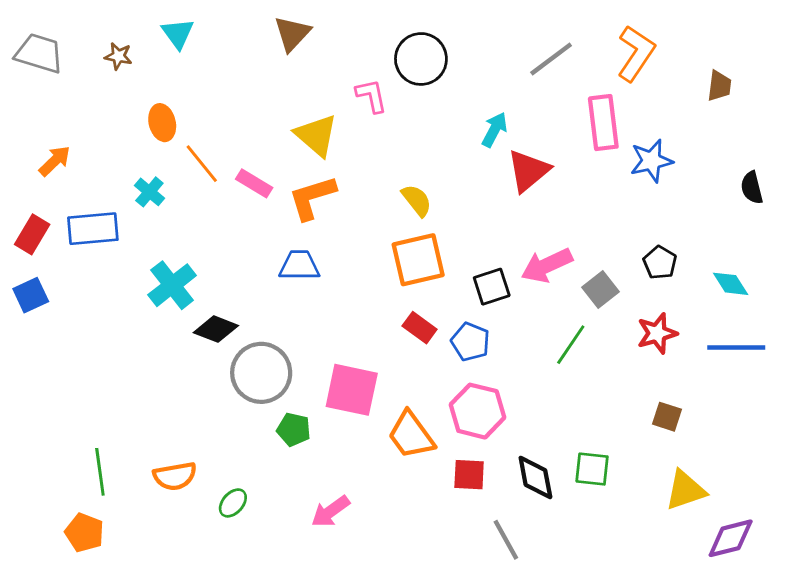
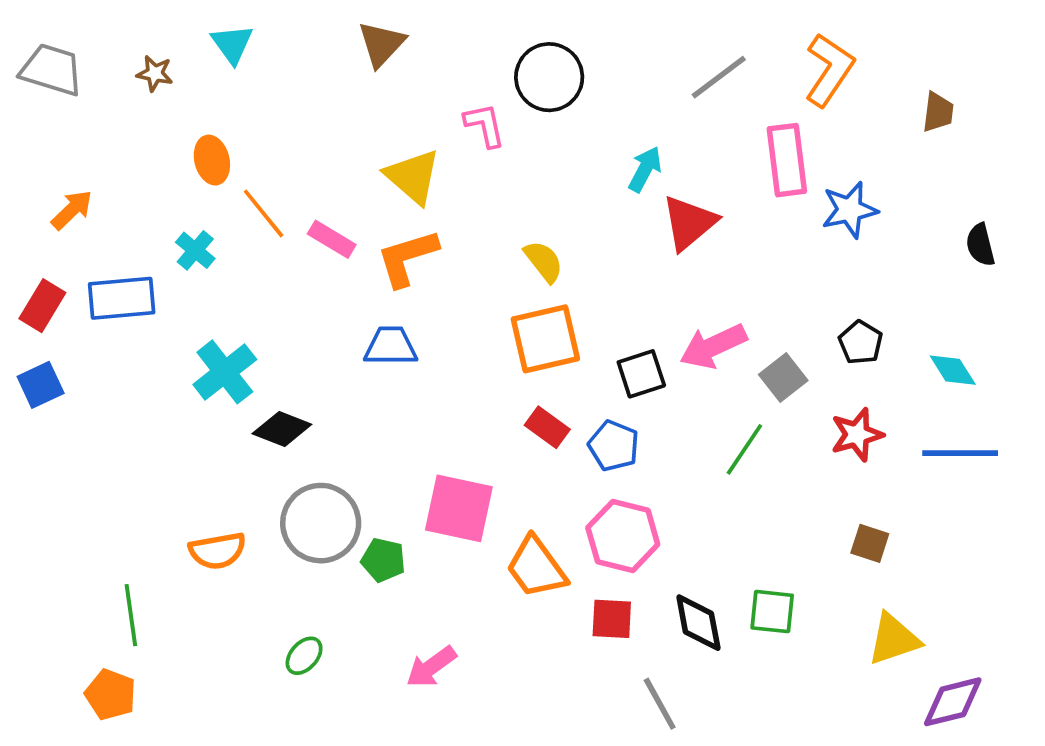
gray circle: (261, 373) -> (321, 523), moved
orange semicircle: (175, 476) -> (217, 551), moved

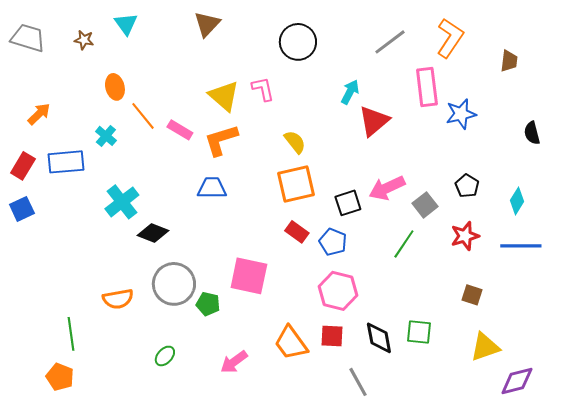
pink L-shape: (485, 125) -> (263, 89), moved
cyan diamond: (953, 370) -> (517, 201), turned 64
orange trapezoid: (536, 567) -> (291, 343), moved

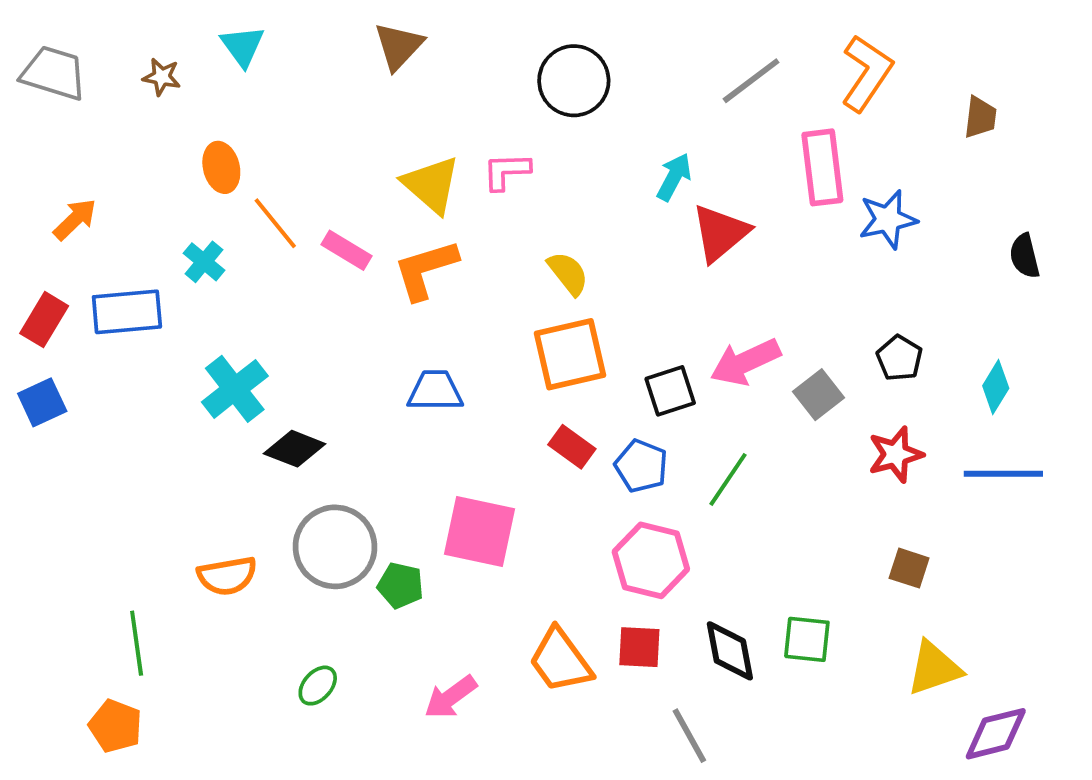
pink L-shape: (263, 89) -> (506, 171), turned -80
blue trapezoid: (212, 188) -> (435, 391), moved
green line: (404, 244) -> (728, 479), moved

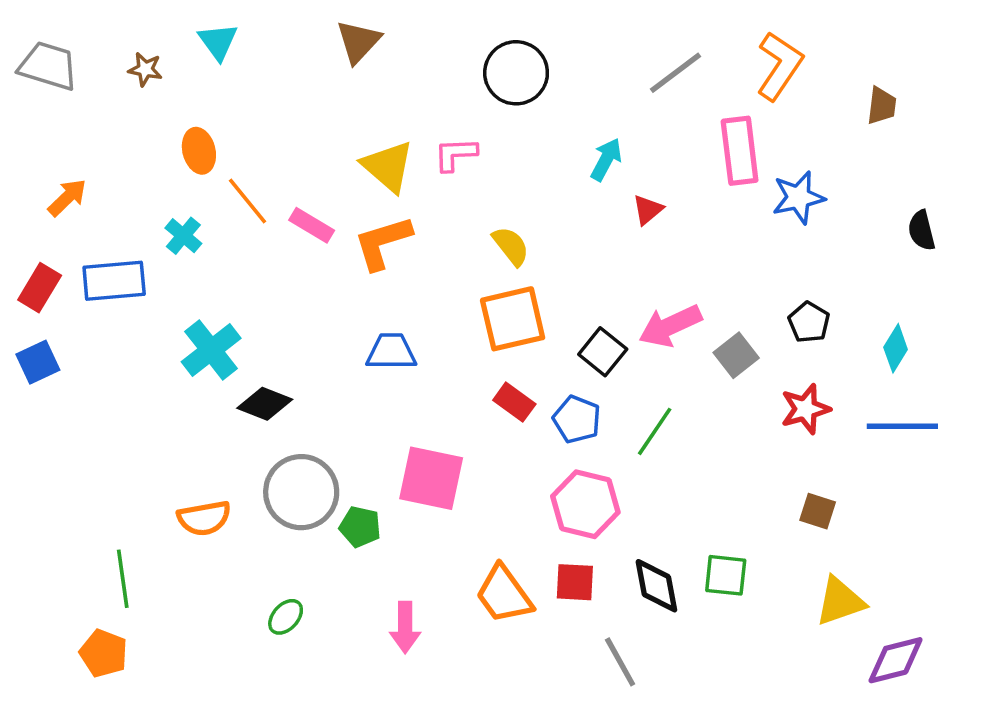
red triangle: (720, 233) -> (648, 210), size x0.6
black square: (670, 391) -> (603, 352), turned -33
pink arrow: (451, 697) -> (405, 627), turned -54

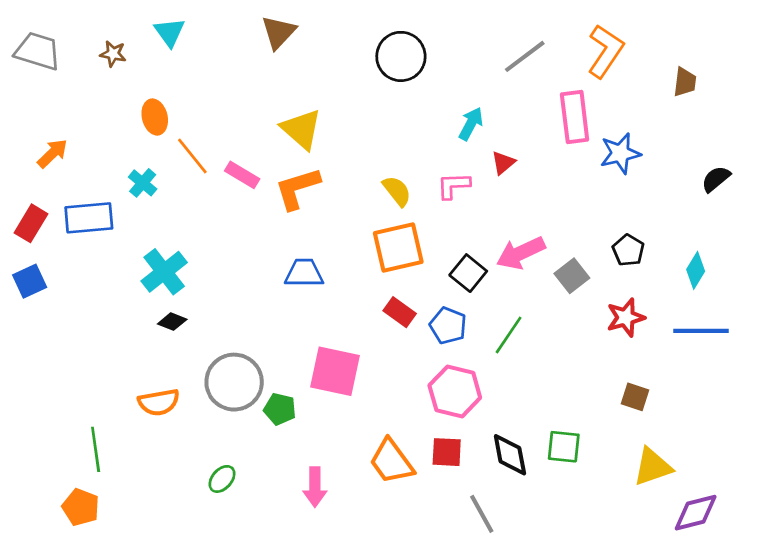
pink L-shape: (455, 154) -> (453, 186), moved
black semicircle: (922, 230) -> (716, 179), turned 64
black diamond: (265, 404) -> (172, 322), moved, size x0.7

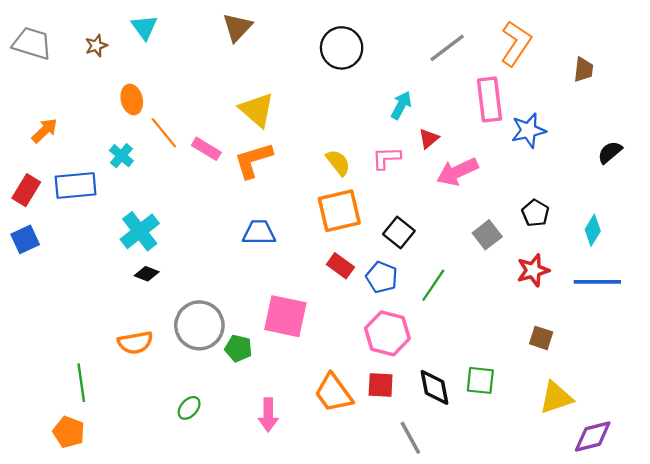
brown star: (113, 54) -> (96, 46), turned -30
pink arrow: (521, 253) -> (457, 172), moved

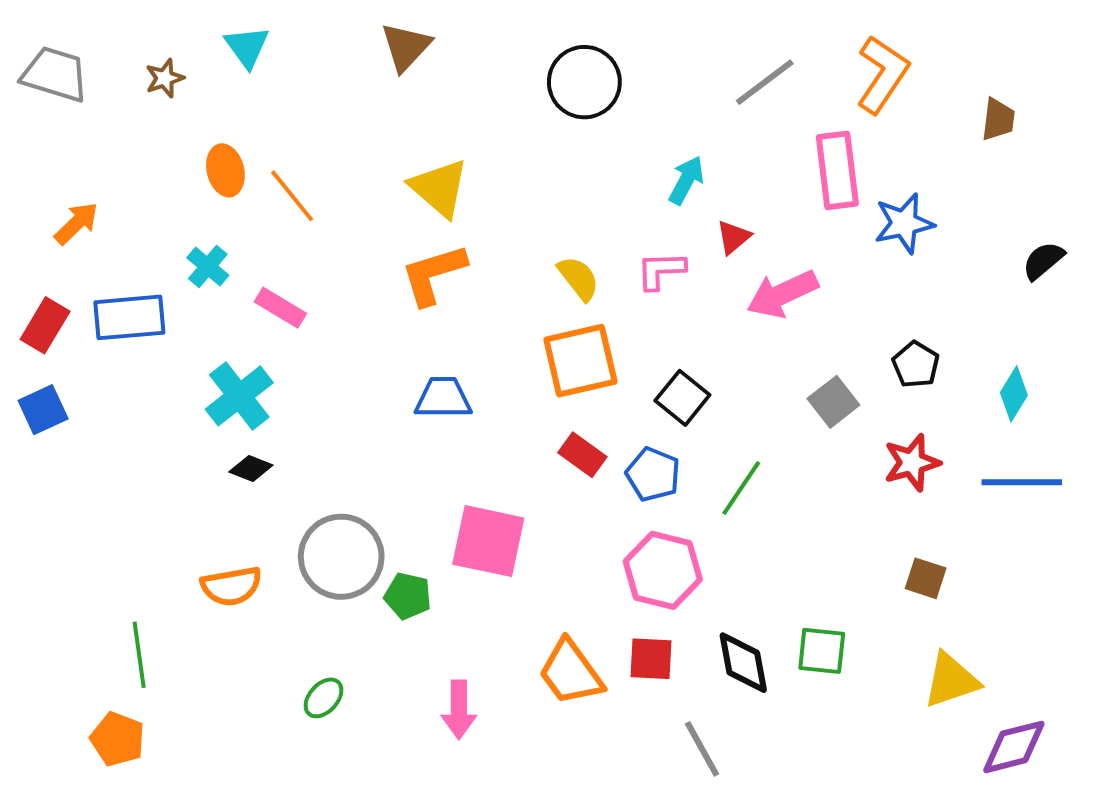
orange line: (164, 133) -> (292, 196), moved
pink rectangle: (206, 149) -> (280, 308), moved

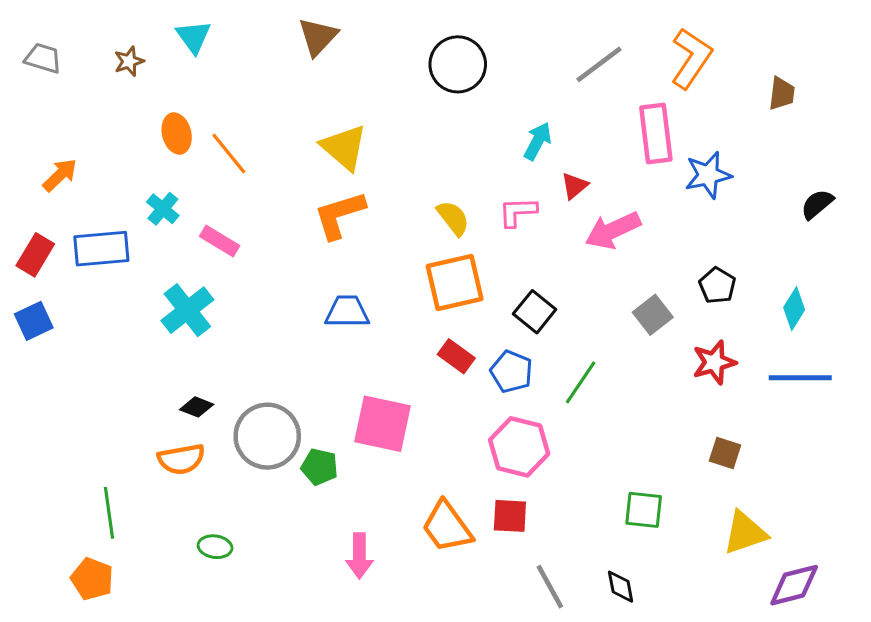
gray trapezoid: (55, 74) -> (43, 58), size x0.7
black diamond: (251, 468) -> (197, 407), moved
black diamond: (743, 663) -> (621, 587), moved, size x0.7
green ellipse: (324, 698) -> (215, 547), moved, turned 56

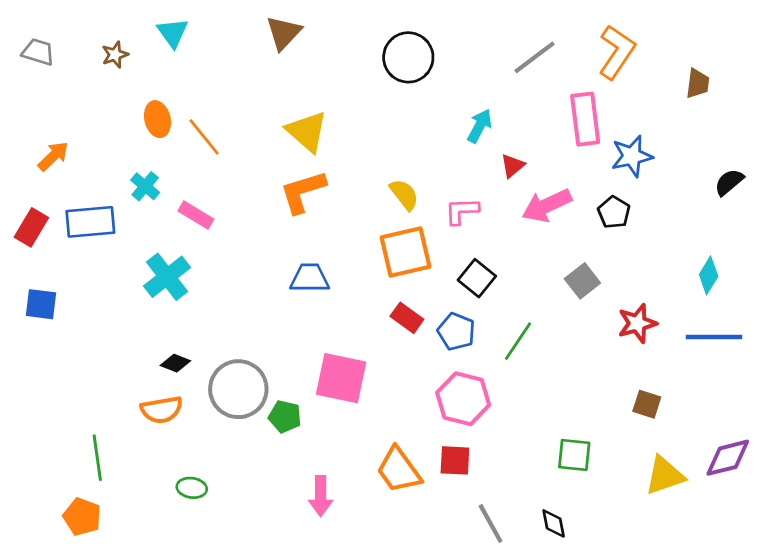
pink L-shape: (518, 212) -> (462, 211), moved
black pentagon: (717, 286) -> (614, 212), moved
blue square: (34, 321) -> (41, 304), moved, turned 32
purple diamond: (794, 585) -> (728, 458), moved

